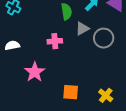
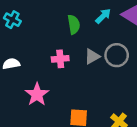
gray triangle: (82, 28) -> (92, 56), moved

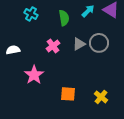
cyan cross: (12, 20) -> (31, 14), moved
pink cross: (60, 59) -> (53, 46), turned -32

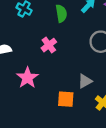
gray triangle: (79, 44) -> (85, 81), moved

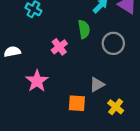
green semicircle: (61, 13) -> (84, 29), moved

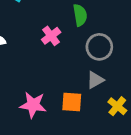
gray circle: (113, 43) -> (99, 47), moved
pink star: (37, 81) -> (33, 105), moved, turned -30

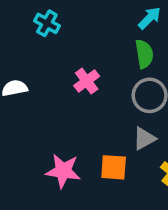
green semicircle: (80, 15) -> (144, 54), moved

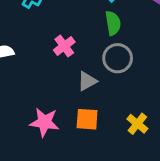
gray triangle: (144, 139) -> (87, 81), moved

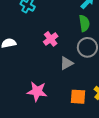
orange square: (87, 119) -> (78, 97), moved

